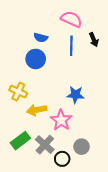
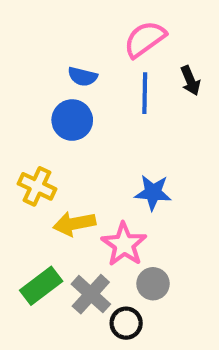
pink semicircle: (71, 19) -> (145, 39), turned -60
gray circle: (82, 147) -> (153, 284), moved

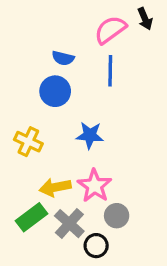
black arrow: (190, 81) -> (145, 19), moved
blue star: (153, 193) -> (90, 135), moved
yellow arrow: (74, 224) -> (55, 187), moved

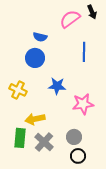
blue line: (110, 71) -> (84, 52), moved
pink star: (95, 186) -> (83, 104), moved, turned 30
green rectangle: (32, 217) -> (20, 138), turned -48
black circle: (96, 246) -> (78, 156), moved

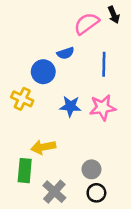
blue semicircle: (40, 37) -> (66, 53), moved, turned -32
yellow cross: (18, 90) -> (22, 99), moved
pink star: (83, 104) -> (103, 108), moved
gray cross: (44, 142) -> (54, 192), moved

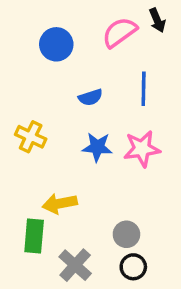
blue semicircle: (66, 53) -> (90, 97), moved
blue circle: (43, 72) -> (56, 44), moved

